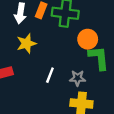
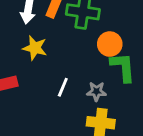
yellow star: (26, 43) -> (35, 48), turned 30

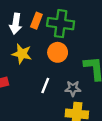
orange circle: (110, 44) -> (58, 52), moved

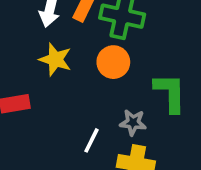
white line: (45, 85) -> (92, 140), moved

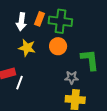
white line: (92, 140) -> (19, 83), moved

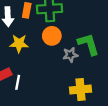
gray star: (72, 77) -> (70, 55), moved

